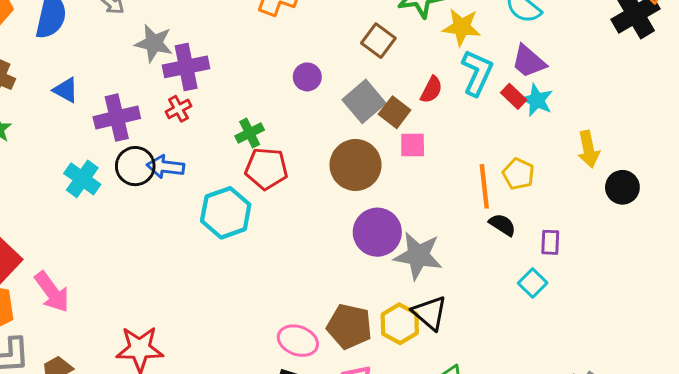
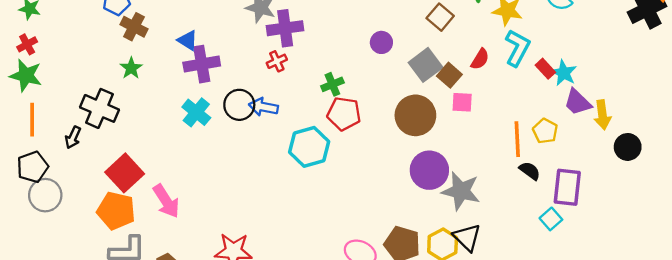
purple trapezoid: (529, 61) -> (578, 102), moved
purple cross: (117, 118) -> (202, 64), moved
purple rectangle: (550, 242) -> (567, 187), size x1.8

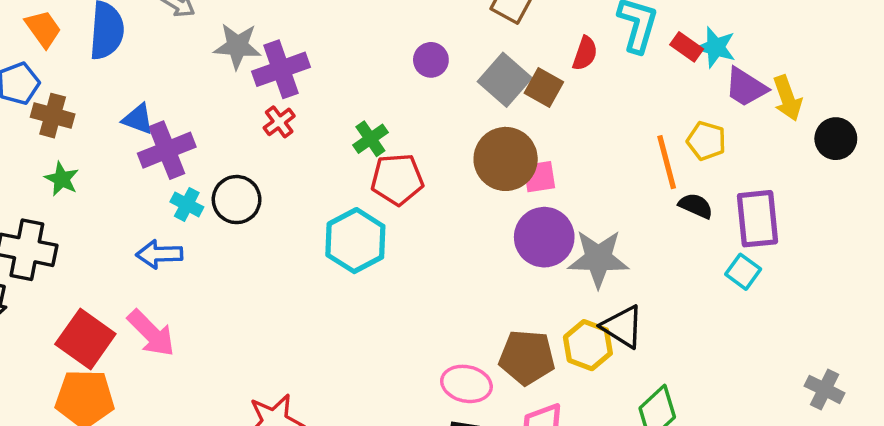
pink square: (462, 102) -> (539, 177), moved
blue arrow: (263, 107) -> (159, 254), moved
cyan cross: (196, 112) -> (187, 204), moved, size x0.7
pink arrow: (166, 201) -> (151, 333), moved

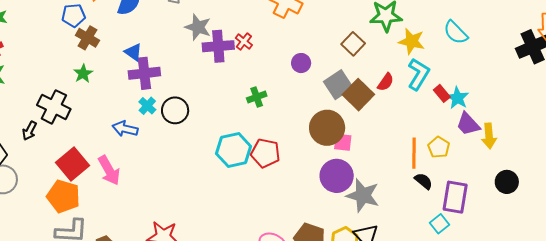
brown square: (544, 87) -> (358, 95), size x1.4
red cross: (279, 122) -> (244, 42), moved, turned -30
black circle: (836, 139) -> (507, 182), moved
red pentagon: (397, 179) -> (265, 153), moved

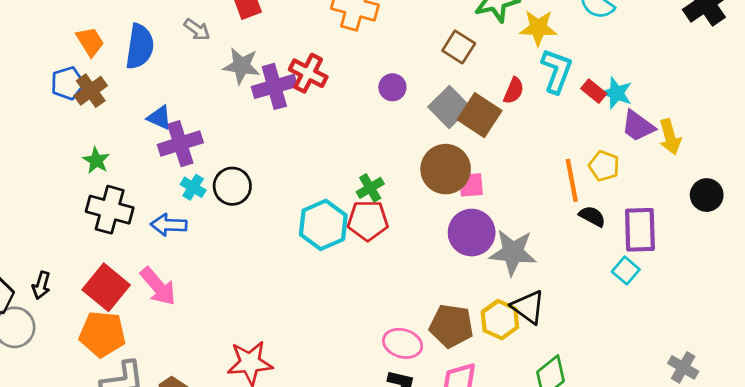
brown cross: (87, 38) -> (91, 91), moved, turned 35
red cross: (244, 42) -> (308, 73), size x1.5
green cross: (257, 97) -> (370, 188), moved
black cross: (54, 107) -> (110, 210), moved
black arrow: (29, 131) -> (41, 285), moved

